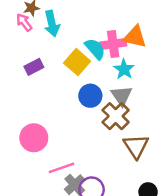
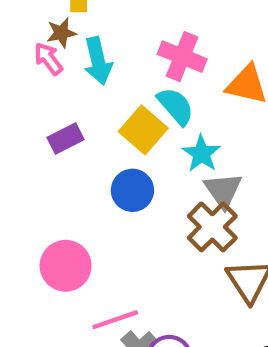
pink cross: (113, 44) -> (182, 57), moved, turned 30
cyan star: (124, 69) -> (201, 154), moved
blue circle: (90, 96) -> (132, 190), moved

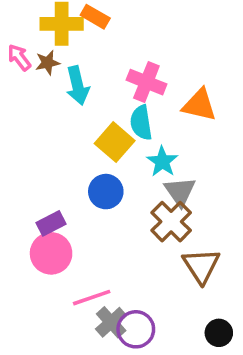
pink arrow: (48, 59) -> (19, 57), moved
cyan semicircle: (176, 106) -> (141, 123), turned -148
purple rectangle: (66, 139) -> (51, 223), moved

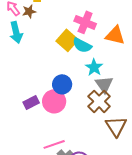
cyan arrow: (78, 86) -> (16, 32), moved
cyan semicircle: (141, 123) -> (82, 45), turned -54
yellow square: (115, 142) -> (67, 40), moved
pink circle: (51, 253) -> (54, 101), moved

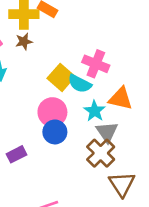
brown star: (29, 11) -> (24, 41), moved
pink cross: (85, 22) -> (96, 64), moved
orange triangle: (115, 35) -> (121, 99), moved
pink circle: (54, 101) -> (52, 112), moved

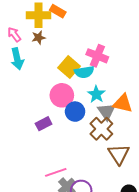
cyan semicircle: (80, 84) -> (84, 72), turned -36
orange triangle: (121, 99) -> (123, 103), moved
blue circle: (55, 132) -> (75, 112), moved
purple rectangle: (16, 154) -> (44, 124), moved

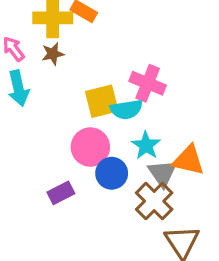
yellow square: (69, 67) -> (102, 101), turned 35

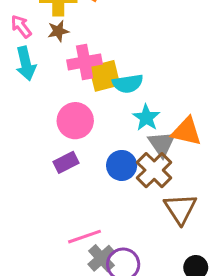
pink cross: (148, 83) -> (85, 62), moved, turned -32
pink circle: (90, 147) -> (75, 121), moved
blue circle: (112, 173) -> (122, 165), moved

